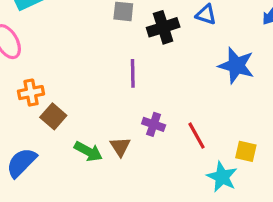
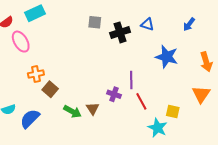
purple line: (133, 73) -> (131, 80), moved

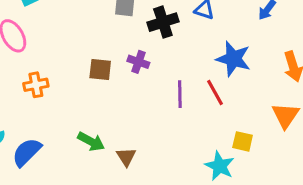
brown square: (50, 89) -> (100, 70), moved, turned -35
purple cross: (114, 94) -> (138, 62), moved
red line: (141, 101) -> (215, 92), moved
brown triangle: (93, 108) -> (126, 157), moved

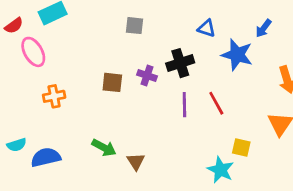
black cross: (163, 22) -> (180, 63), moved
blue star: (233, 59) -> (237, 55), moved
blue semicircle: (27, 152) -> (46, 157), turned 32

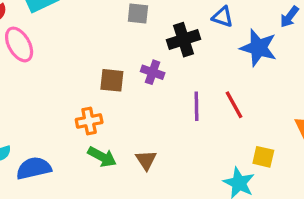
black cross: (180, 63) -> (184, 40), moved
orange cross: (54, 96) -> (89, 121), moved
brown triangle: (136, 161) -> (146, 160), moved

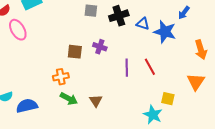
blue triangle: (223, 17) -> (143, 24), moved
black cross: (184, 40) -> (119, 16), moved

